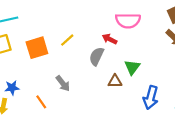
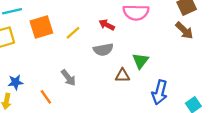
red arrow: (110, 39) -> (107, 25), moved
orange square: (37, 48) -> (41, 27), moved
gray semicircle: (97, 56) -> (103, 50), turned -126

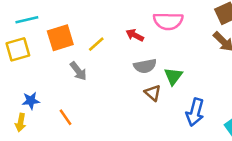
gray semicircle: (103, 50) -> (145, 66), moved
brown triangle: (122, 75) -> (153, 93), turned 42
gray arrow: (68, 78) -> (78, 71), moved

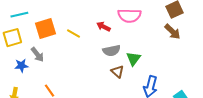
yellow line: (96, 44) -> (73, 34), turned 72
gray arrow: (78, 71) -> (37, 55), moved
blue star: (31, 101) -> (21, 66), moved

